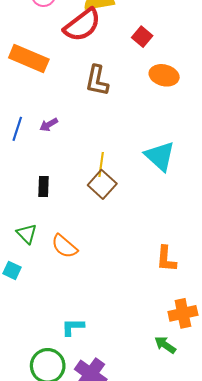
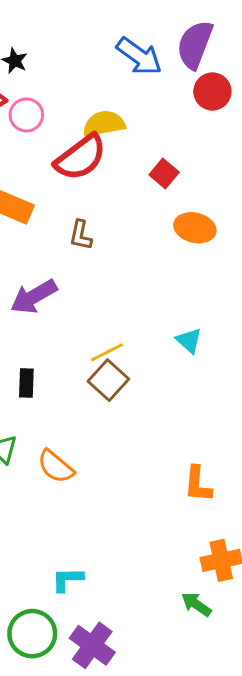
brown L-shape: (97, 81) -> (81, 235), moved, size x0.7
purple arrow: (49, 125) -> (34, 297), size x1.8
cyan triangle: (160, 156) -> (189, 341), size x0.6
yellow line: (101, 164) -> (107, 352), turned 55

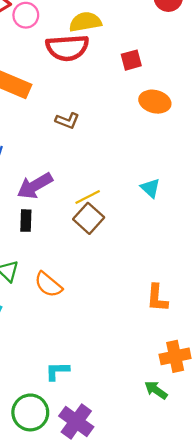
red semicircle: (81, 157) -> (67, 48), turned 33
red square: (164, 174) -> (131, 60), turned 35
brown L-shape: (81, 235) -> (67, 121), moved, turned -80
purple arrow: (34, 297) -> (35, 186), moved

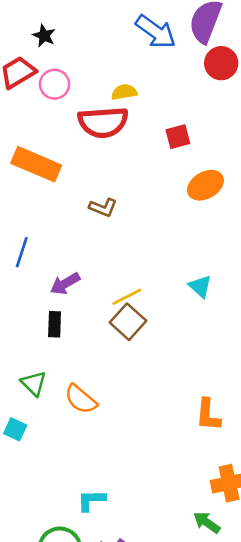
yellow semicircle: (85, 22) -> (124, 92), size x0.7
orange ellipse: (155, 102) -> (205, 185), turned -44
purple arrow: (35, 186) -> (65, 284), size x0.7

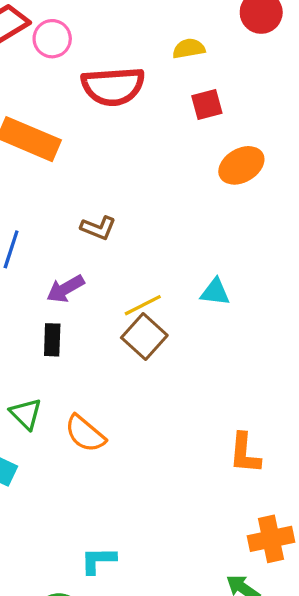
yellow semicircle: (124, 92) -> (189, 49), moved
brown L-shape: (103, 208) -> (98, 228), moved
cyan triangle: (200, 286) -> (215, 292), moved, turned -35

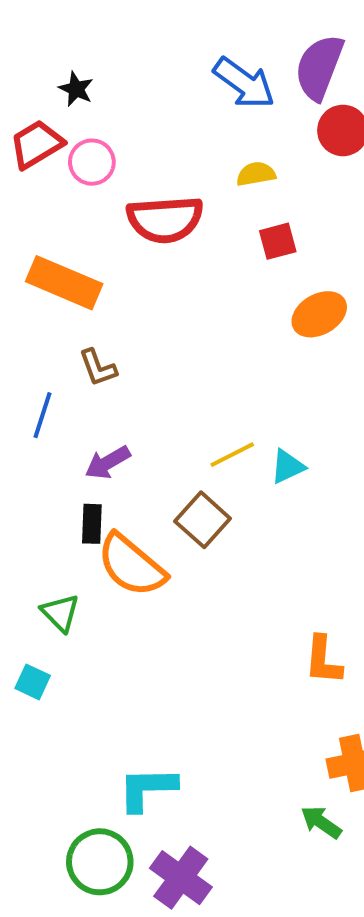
brown L-shape: (98, 228) -> (98, 368), moved, turned 48
cyan triangle: (215, 292) -> (288, 466), turned -32
yellow line: (143, 305) -> (232, 455), moved
orange semicircle: (85, 434) -> (131, 565), moved, size x1.4
cyan L-shape: (98, 560) -> (147, 789), size x1.4

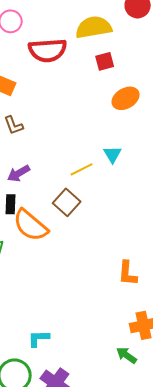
yellow semicircle: (256, 174) -> (94, 27), size x1.8
cyan triangle: (288, 466) -> (113, 154), moved, turned -36
cyan L-shape: (147, 789) -> (39, 338), size x0.7

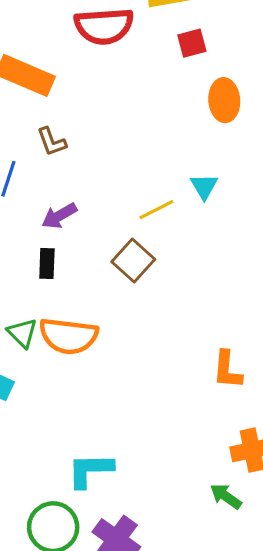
orange ellipse: (126, 98) -> (224, 100), turned -64
orange semicircle: (31, 225) -> (69, 336), moved, turned -33
cyan L-shape: (39, 338) -> (90, 470), size x1.4

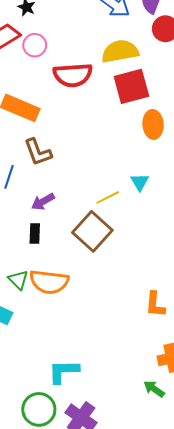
red square: (192, 43) -> (131, 86), size x1.8
brown L-shape: (52, 142) -> (38, 152), size x1.4
brown square: (133, 260) -> (92, 231), size x1.4

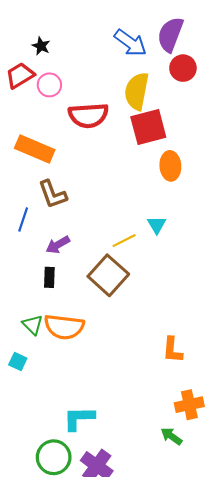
yellow semicircle: (120, 51) -> (137, 91), turned -69

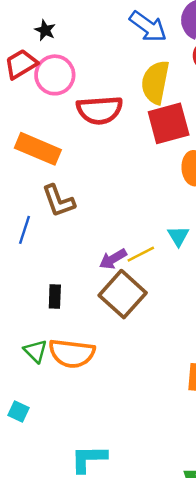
pink circle: (49, 85) -> (55, 75), size x1.4
purple arrow: (58, 245) -> (113, 259), moved
cyan square: (18, 362) -> (19, 411), moved

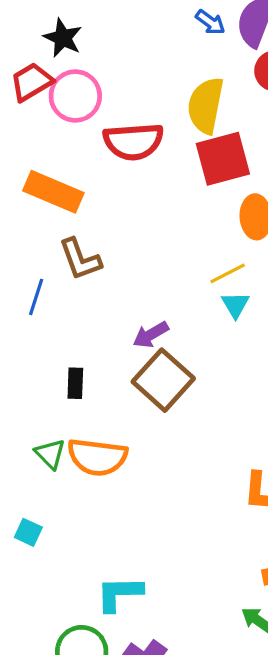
blue arrow: (148, 27) -> (210, 22), moved, size x0.6
black star: (45, 30) -> (63, 38), size x1.4
yellow line: (141, 254) -> (228, 273), moved

